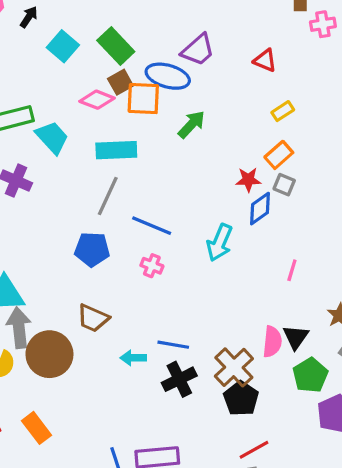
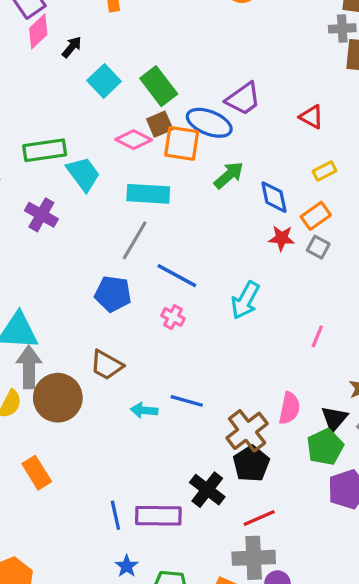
blue diamond: (260, 209) -> (274, 197), moved, turned -72
black triangle: (296, 337) -> (334, 419), moved
black cross: (179, 379) -> (207, 490), moved, turned -32

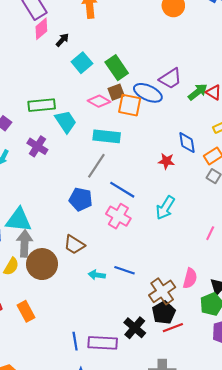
green arrow: (229, 175) -> (198, 92), moved
red star: (282, 238) -> (166, 161), moved
pink cross: (173, 317) -> (118, 216), size x1.6
red line: (259, 518) -> (173, 328), moved

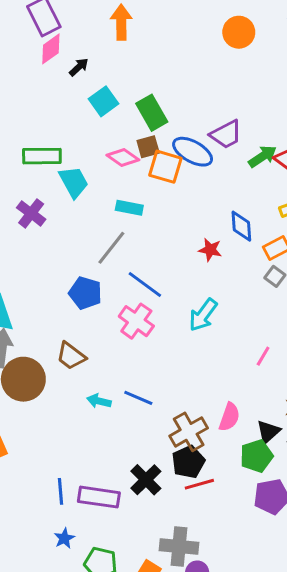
cyan rectangle: (107, 136) -> (129, 208), size x0.7

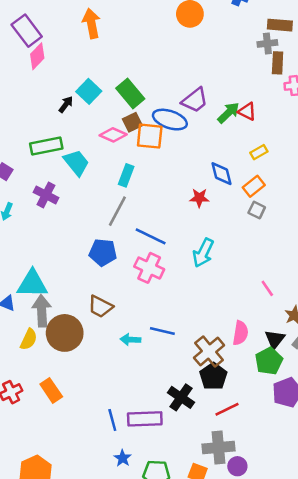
black arrow: (79, 67) -> (66, 104), moved
cyan rectangle: (129, 208) -> (126, 175), turned -70
pink line: (263, 356) -> (267, 288), moved, turned -54
red line: (199, 484) -> (227, 409), moved

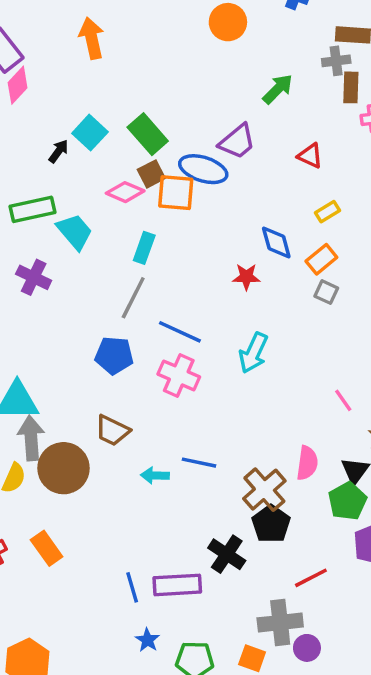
green arrow: (228, 113) -> (278, 89), moved
red line: (227, 409) -> (311, 578), moved

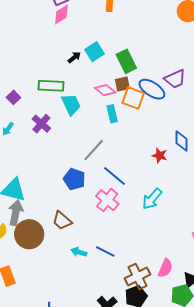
cyan rectangle: (144, 248) -> (112, 114), moved, turned -48

